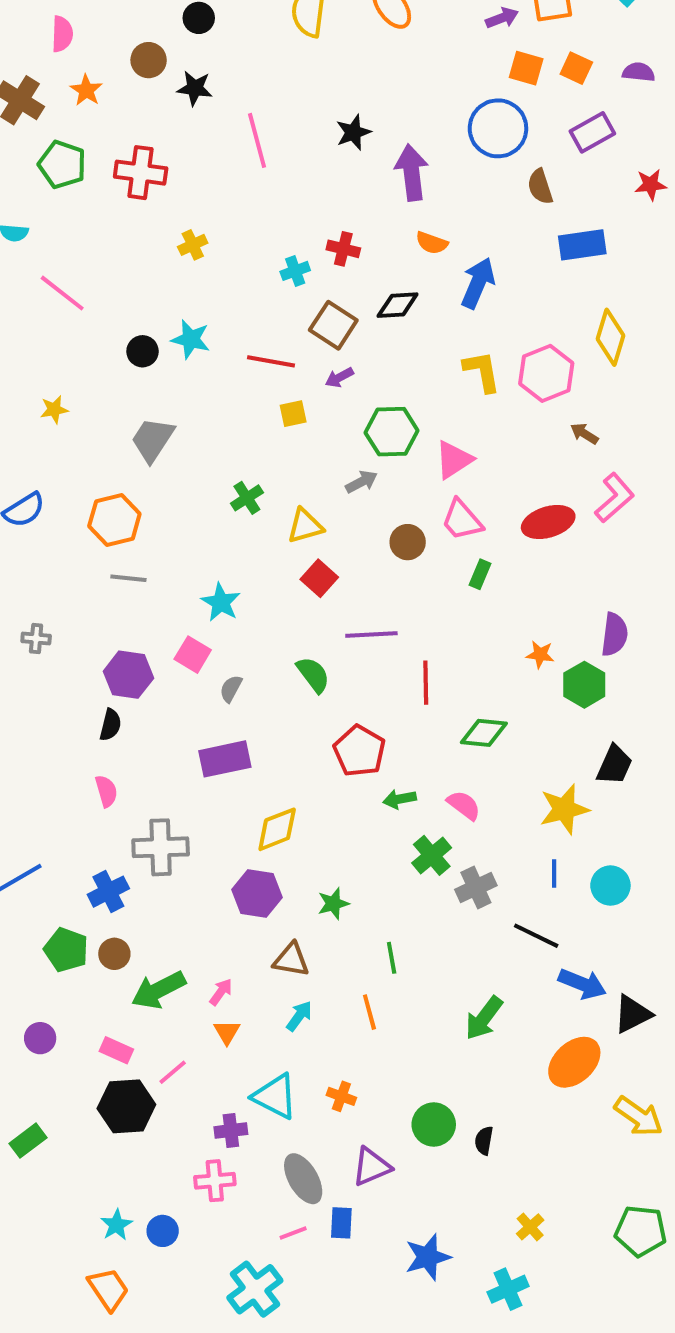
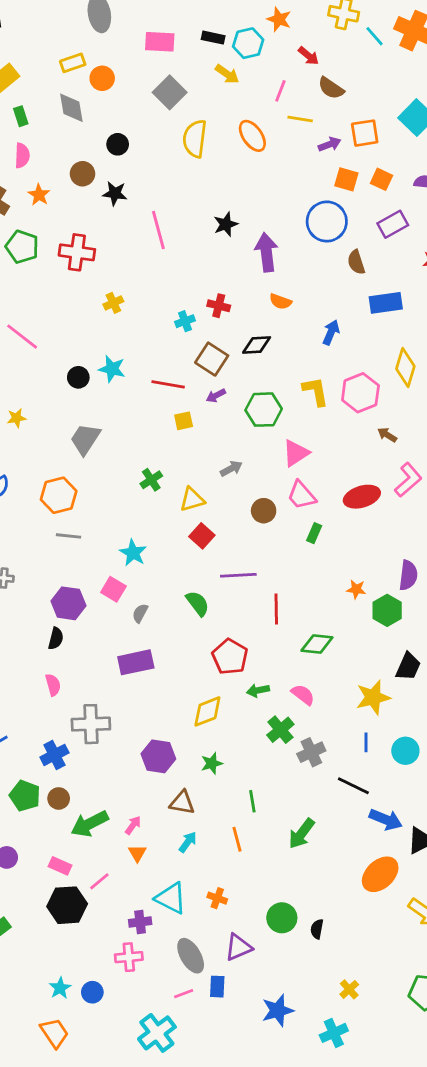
blue arrow: (478, 283) -> (331, 332), moved, size x0.7
green hexagon: (392, 432) -> (264, 410), moved
yellow diamond: (277, 829) -> (207, 711), moved
green arrow: (484, 1018) -> (302, 834), moved

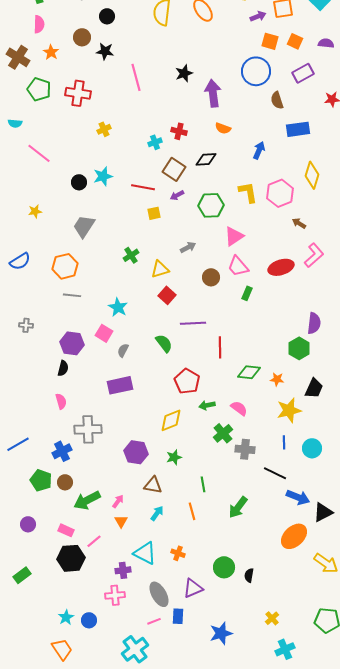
cyan star: (112, 369) -> (103, 176), turned -30
orange star: (356, 589) -> (277, 379), moved
gray cross: (311, 752) -> (245, 449), turned 30
cyan cross: (334, 1033) -> (285, 649), moved

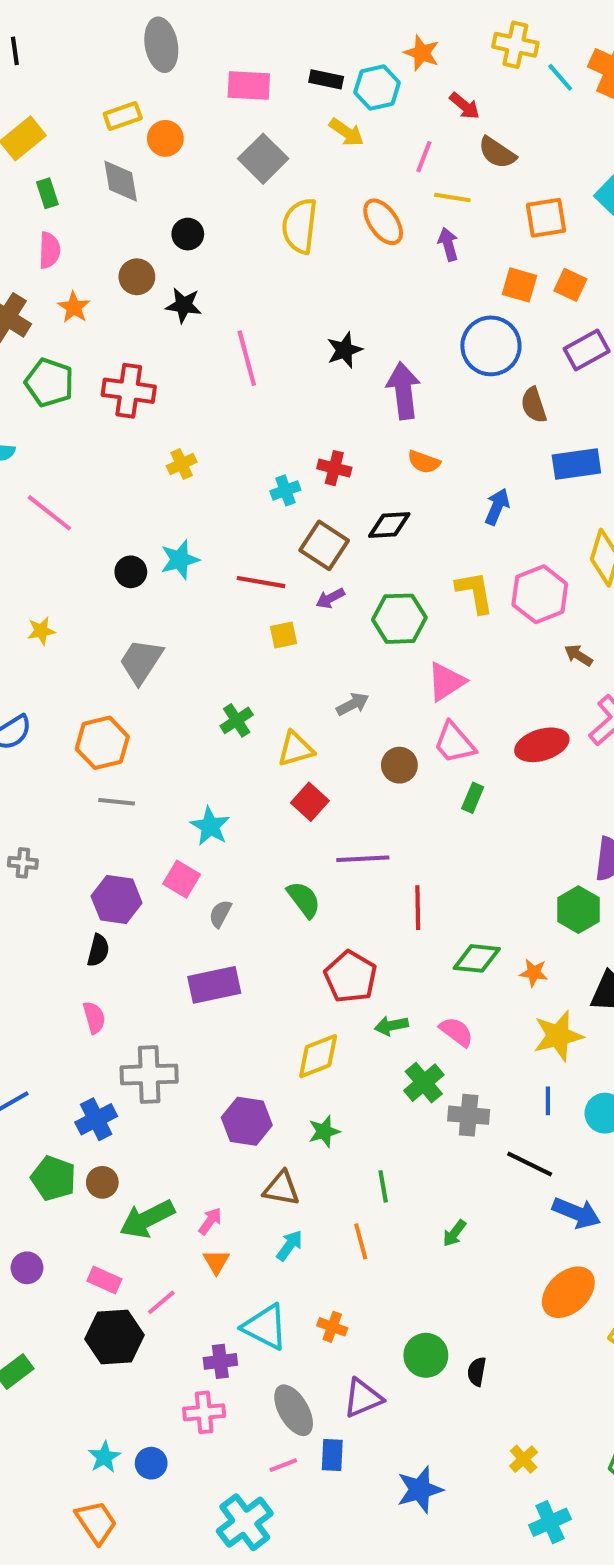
purple arrow: (258, 16) -> (448, 244), moved, turned -84
green arrow: (238, 507) -> (454, 1233), size x0.6

